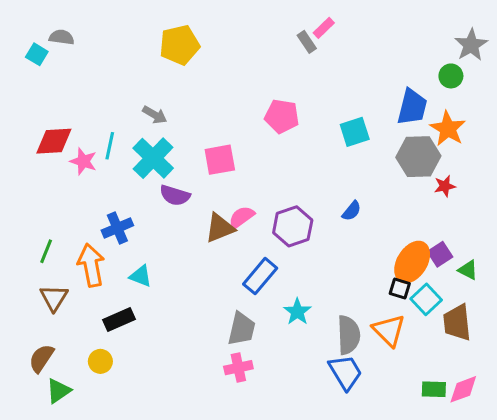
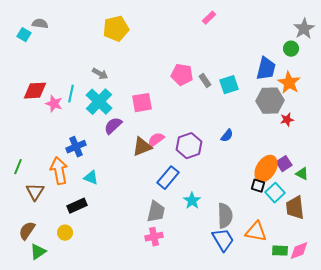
gray rectangle: (307, 42) -> (205, 81), moved
purple semicircle: (175, 195) -> (113, 126), turned 120
green line: (46, 251) -> (18, 167), moved
orange triangle: (389, 330) -> (256, 232), moved, turned -35

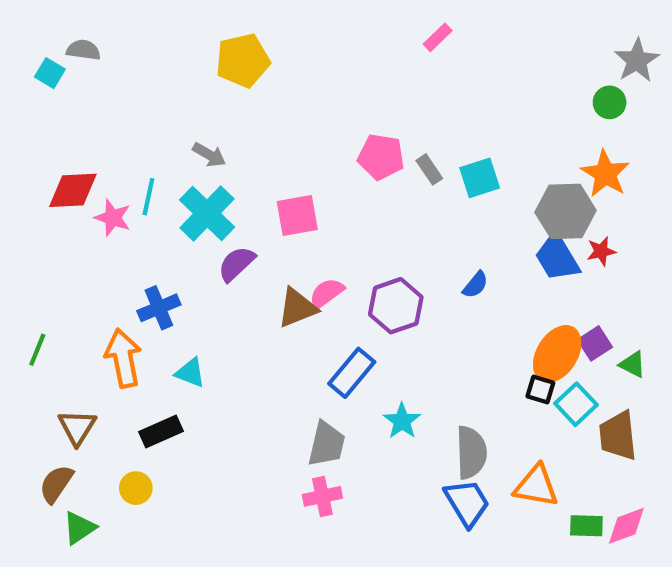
blue trapezoid: (266, 69) -> (557, 257), moved, turned 135
brown triangle: (35, 192) -> (77, 427), moved

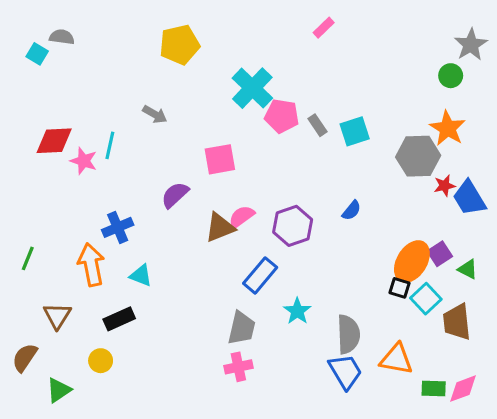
cyan cross: (207, 213) -> (252, 88), moved
blue trapezoid: (557, 257) -> (469, 198), moved
brown semicircle: (56, 484) -> (25, 358), moved

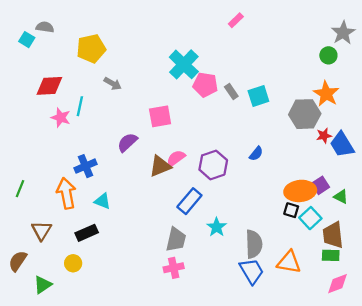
yellow pentagon: (180, 45) -> (91, 49), moved
red diamond: (54, 141) -> (49, 86), moved
orange ellipse: (412, 262) -> (300, 191), turned 52
green rectangle: (434, 389) -> (331, 255), moved

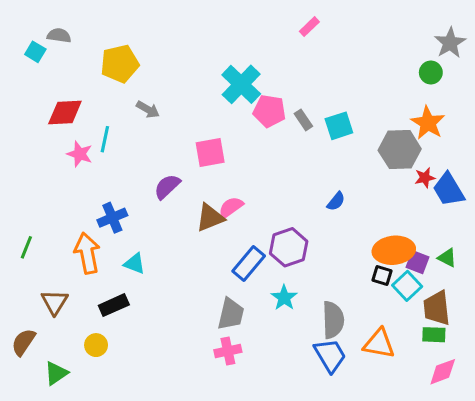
purple hexagon: (213, 165) -> (289, 247), moved
purple square: (321, 185) -> (417, 262), moved, turned -36

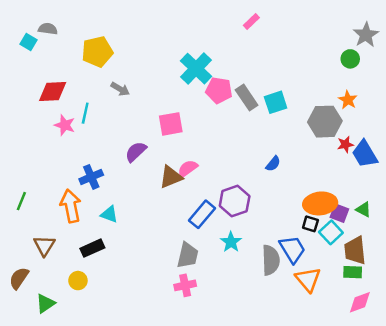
gray rectangle: (303, 120) -> (247, 97), size x1.5
orange star: (428, 123) -> (348, 100), size x0.7
orange triangle: (379, 344) -> (308, 279), turned 40
blue trapezoid: (330, 355) -> (292, 249), moved

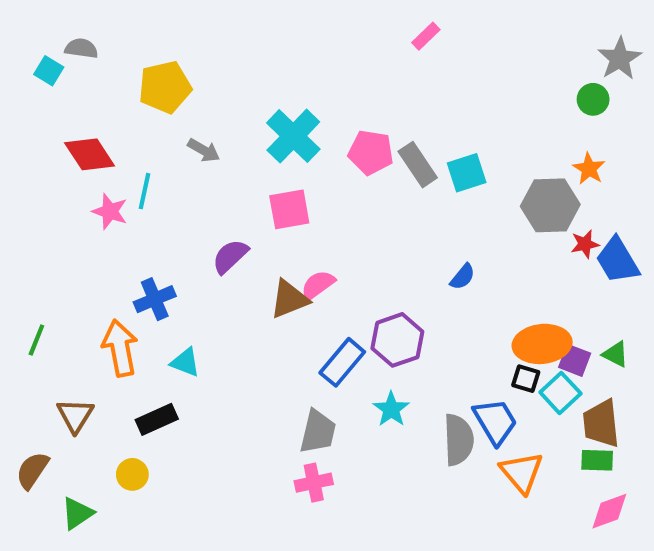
cyan cross: (196, 69) -> (293, 136), moved
red diamond: (53, 91) -> (90, 154), turned 60

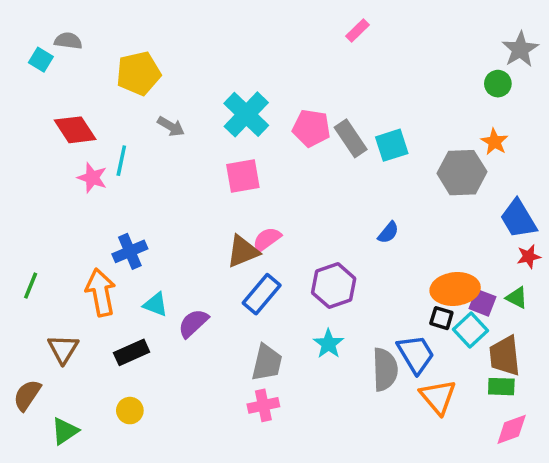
red star: (585, 244) -> (529, 256), moved
purple semicircle: (230, 256) -> (193, 323), moved
blue rectangle: (342, 362) -> (262, 294), moved
yellow circle: (132, 474) -> (130, 411), moved

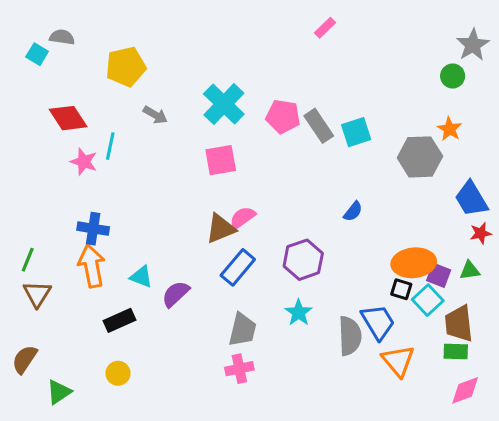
blue cross: (130, 251) -> (93, 229), moved, turned 32
green triangle: (517, 298) -> (470, 271), turned -35
brown triangle: (63, 349) -> (37, 294), moved

